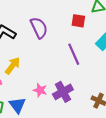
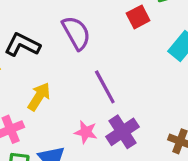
red square: (78, 21) -> (138, 17), turned -32
purple line: (74, 54) -> (105, 87), moved

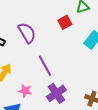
pink star: (86, 132) -> (25, 91), moved

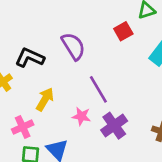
pink star: (25, 91) -> (81, 116), moved

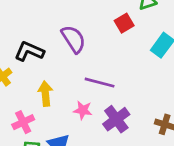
purple line: (98, 89) -> (100, 83), turned -44
yellow arrow: (45, 99) -> (45, 94), turned -35

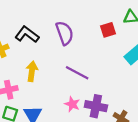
pink star: (83, 110) -> (72, 104), moved
purple cross: (116, 119) -> (96, 106), moved, turned 35

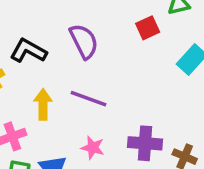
purple line: (77, 73) -> (88, 99), moved
pink star: (72, 104) -> (93, 148), moved

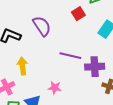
purple line: (88, 99) -> (70, 56), moved
purple cross: (145, 143) -> (95, 67), moved

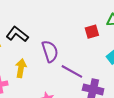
purple semicircle: (42, 26) -> (50, 51), moved

